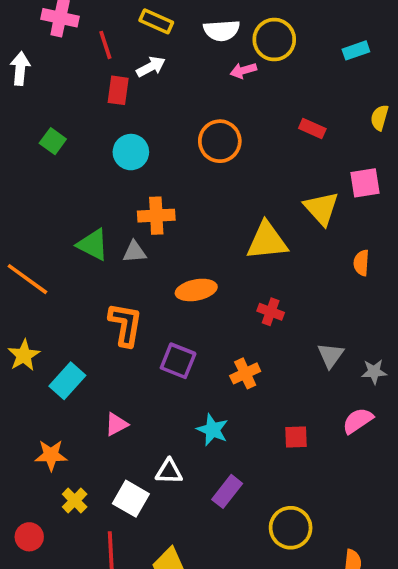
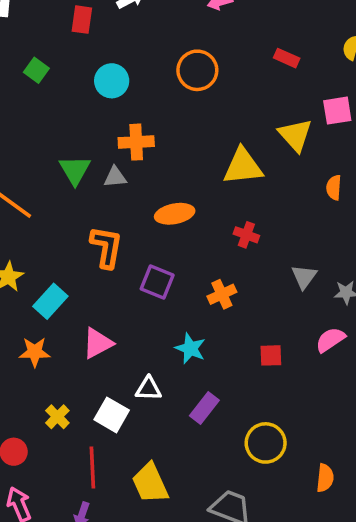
red rectangle: (118, 90) -> (82, 20), moved
green triangle: (93, 245) -> (75, 170), turned 32
pink triangle: (116, 424) -> (98, 343), size x1.4
orange star: (51, 455) -> (35, 352), moved

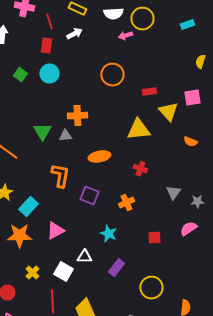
red rectangle: (287, 58) -> (149, 92), moved, turned -32
cyan circle: (112, 81) -> (49, 74), moved
orange semicircle: (334, 188) -> (190, 142), turned -72
orange star: (35, 352) -> (19, 236), size x1.4

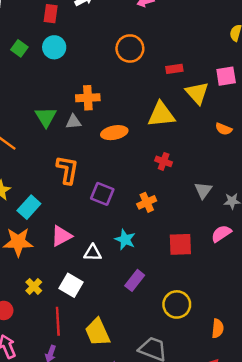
orange ellipse: (99, 157) -> (114, 133), moved
red square: (154, 238) -> (180, 244), size x1.5
white triangle: (84, 257) -> (93, 253), moved

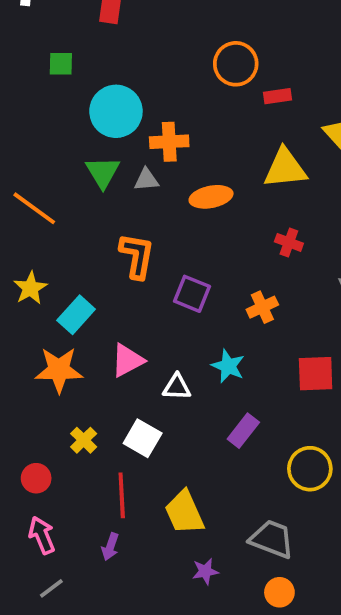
cyan circle: (54, 47) -> (116, 111), moved, size x1.4
green square: (19, 48) -> (61, 64), turned -35
red rectangle: (174, 69) -> (278, 96), moved

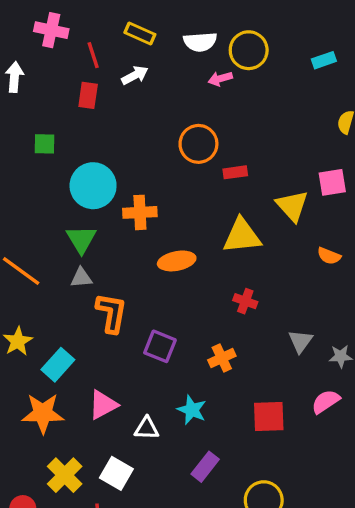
gray triangle: (146, 180) -> (81, 278), moved
yellow cross: (84, 440) -> (65, 475), size x1.5

